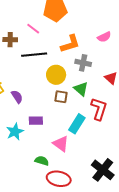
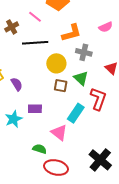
brown cross: (10, 40) -> (12, 27), turned -32

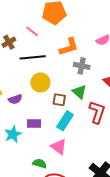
yellow circle: (56, 63) -> (40, 83), moved
purple semicircle: (17, 84) -> (15, 99), turned 104
cyan rectangle: (76, 113) -> (65, 121), moved

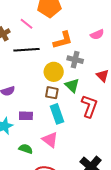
yellow circle: (40, 83) -> (54, 72), moved
cyan rectangle: (65, 121) -> (57, 114), turned -54
green semicircle: (40, 164) -> (26, 149), moved

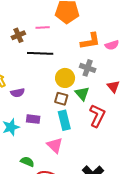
pink line: (26, 24) -> (43, 27), turned -48
orange L-shape: (63, 40) -> (90, 41), moved
green semicircle: (26, 149) -> (27, 162), moved

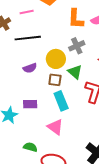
orange L-shape: (90, 41) -> (76, 19), turned 110
gray cross: (88, 68) -> (77, 46), turned -35
purple semicircle: (18, 93) -> (30, 68), moved

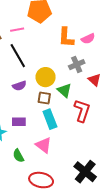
black line: (28, 38) -> (18, 56), turned 65
gray cross: (77, 46) -> (77, 65), moved
green semicircle: (30, 147) -> (18, 156), moved, turned -136

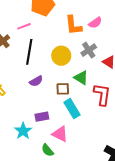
black line: (18, 56) -> (29, 52), turned 50
yellow circle: (46, 77) -> (61, 56), moved
pink triangle: (44, 145) -> (60, 134), moved

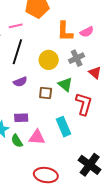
cyan rectangle: (72, 109) -> (63, 127), moved
pink triangle: (60, 134) -> (37, 137), turned -30
green semicircle: (47, 150) -> (17, 141), moved

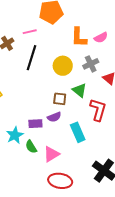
purple semicircle: (20, 82) -> (54, 117), moved
pink triangle: (37, 137) -> (51, 154), moved, turned -36

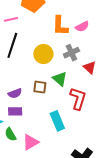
purple semicircle: (54, 117) -> (15, 93), moved

